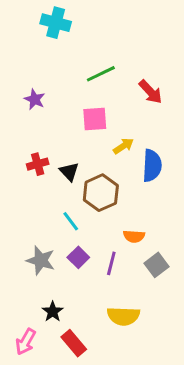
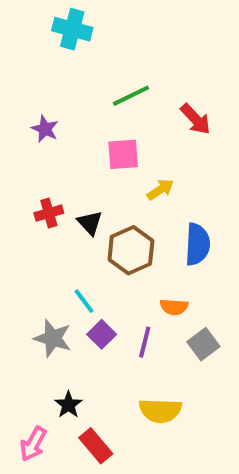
blue semicircle: (152, 166) -> (197, 244), moved
cyan line: (71, 221) -> (84, 301), moved

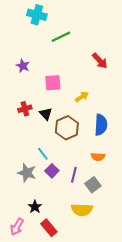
green line: (131, 96) -> (61, 37), moved
pink square: (123, 154) -> (53, 83), moved
orange semicircle: (174, 307) -> (98, 157), moved
gray square: (203, 344) -> (93, 185), moved

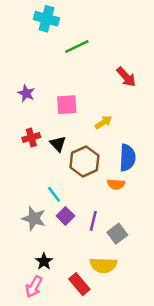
purple star: (23, 66) -> (26, 93), moved
orange semicircle: (98, 157) -> (116, 184), moved
pink arrow: (17, 227) -> (34, 287), moved
red rectangle: (49, 228) -> (79, 284), moved

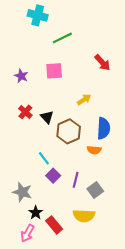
pink square: (67, 105) -> (54, 71), moved
red cross: (31, 138) -> (25, 112), turned -32
gray star: (34, 218) -> (22, 192), moved
red rectangle: (79, 284) -> (54, 225), moved

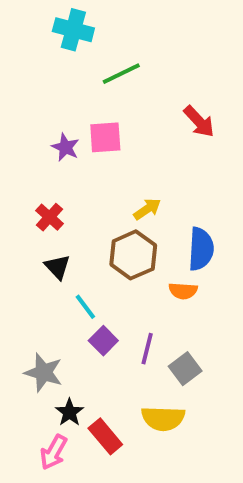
purple star: (21, 76) -> (65, 147), moved
yellow arrow: (84, 100) -> (147, 209), moved
black triangle: (47, 117) -> (57, 267), moved

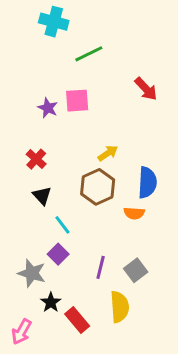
purple square: (103, 341) -> (58, 254), moved
purple line: (147, 349) -> (101, 267), moved
yellow semicircle: (163, 418) -> (120, 307), turned -96
pink arrow: (53, 452) -> (22, 332), moved

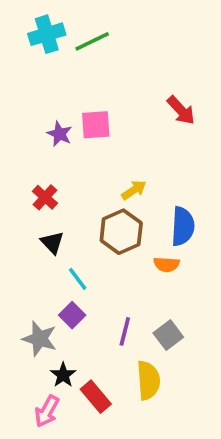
cyan cross: (54, 22) -> (47, 34), moved, turned -32
green line: (89, 54) -> (92, 41), moved
pink arrow: (22, 332) -> (47, 411), moved

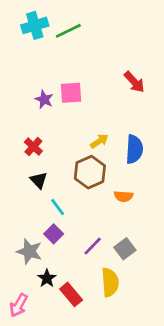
blue semicircle: (183, 226) -> (134, 149), moved
purple line: (125, 331) -> (93, 246), turned 30
pink arrow: (47, 411) -> (19, 305), moved

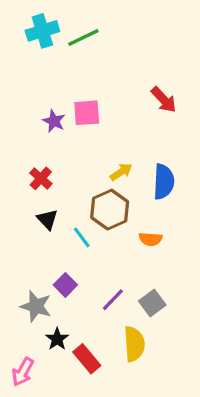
cyan line: (58, 207) -> (82, 237), moved

